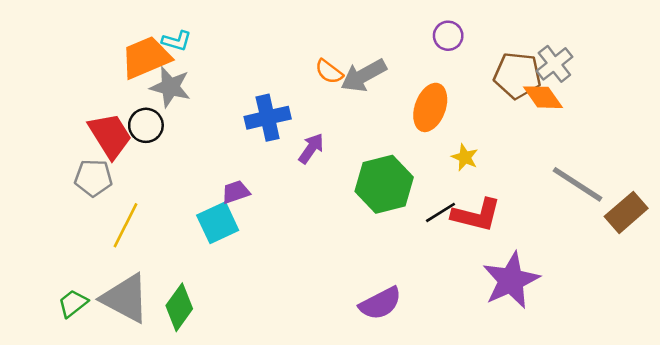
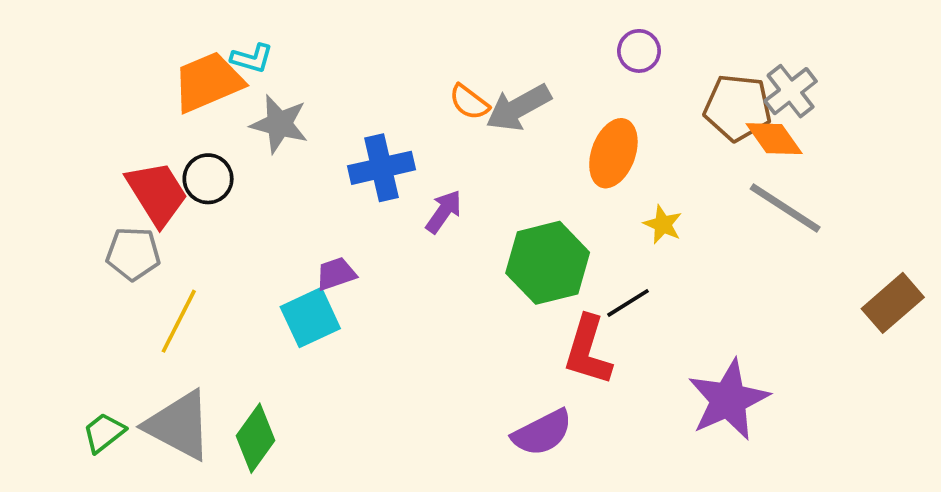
gray star: (170, 87) -> (279, 124), moved
gray line: (578, 184) -> (785, 208), moved
red L-shape: (476, 215) -> (588, 350), moved, turned 93

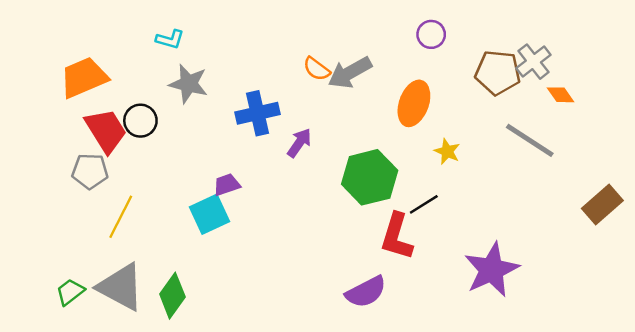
orange trapezoid: (208, 82) -> (84, 78), moved
orange diamond: (774, 139) -> (561, 95), moved, size x0.7

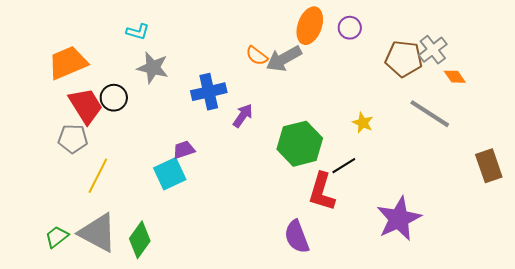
orange ellipse: (414, 103) -> (310, 26), moved
brown rectangle: (602, 204) -> (489, 166), turned -68
purple semicircle: (366, 292) -> (297, 237), turned 96

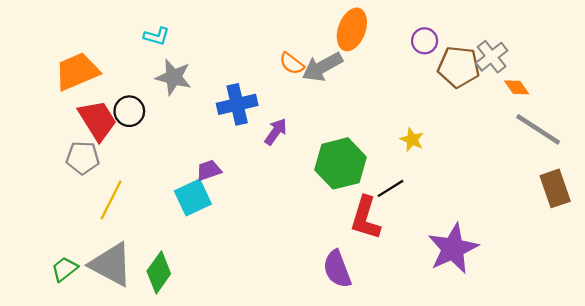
purple circle: (350, 28) -> (425, 41), moved
gray line: (430, 114) -> (538, 129), moved

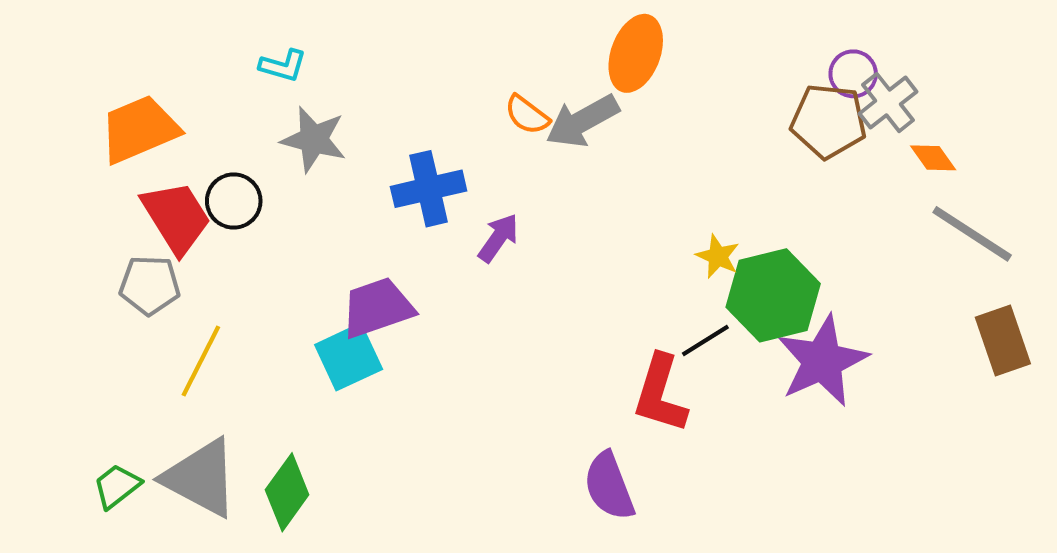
purple circle: (425, 41) -> (853, 74), moved
yellow star: (412, 140) -> (718, 256), moved
green hexagon: (341, 163) -> (773, 295), moved
purple trapezoid: (209, 170) -> (377, 308), size x1.6
purple star: (453, 249) -> (822, 361), moved

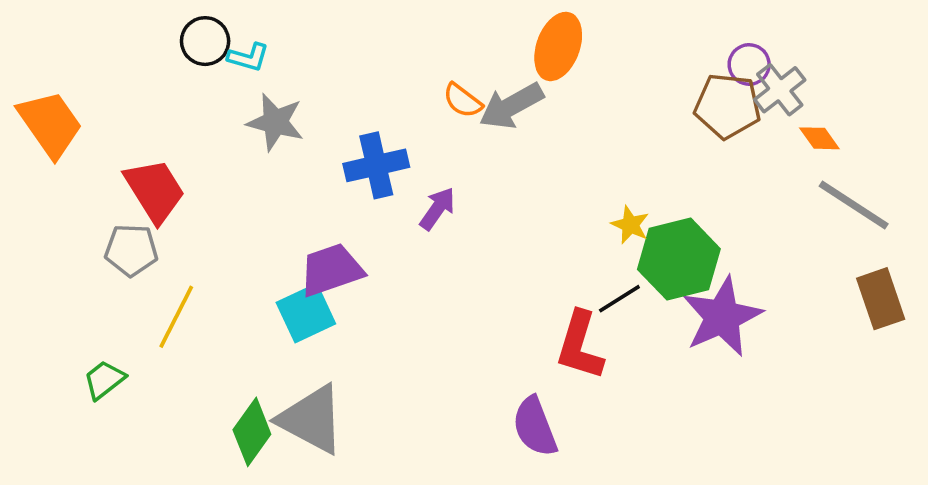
orange trapezoid: (139, 129) -> (50, 124), moved, turned 78
black circle: (234, 201) -> (205, 41), moved
gray triangle: (201, 478) -> (311, 419), moved
green trapezoid: (117, 486) -> (104, 380), moved

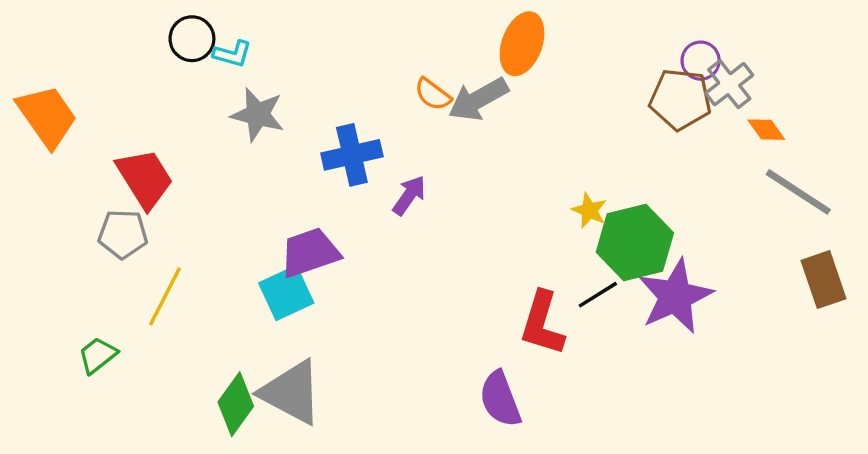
black line: (619, 299) -> (598, 295), moved

